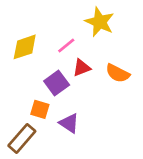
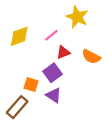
purple square: (57, 83) -> (53, 73), moved

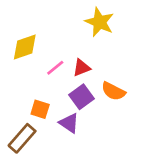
pink line: (51, 35) -> (55, 68), moved
orange semicircle: (91, 57) -> (113, 91), moved
purple square: (53, 73) -> (82, 97), moved

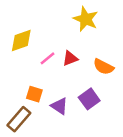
orange semicircle: (113, 91) -> (103, 67), moved
purple square: (82, 97) -> (89, 99), moved

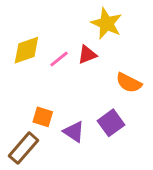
pink line: (47, 58) -> (59, 59), moved
red triangle: (70, 58) -> (87, 55), moved

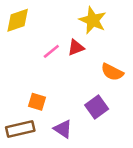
yellow diamond: (26, 50) -> (18, 20), moved
purple triangle: (74, 132) -> (63, 129), moved
brown rectangle: (23, 148) -> (20, 129), turned 36

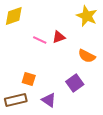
yellow star: (93, 20) -> (87, 16), moved
pink line: (51, 51) -> (40, 40), turned 64

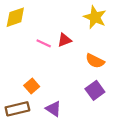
orange square: (29, 79) -> (32, 86), turned 32
purple square: (75, 83) -> (95, 90), moved

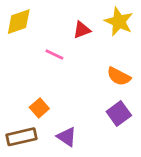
red triangle: (64, 40) -> (82, 30), moved

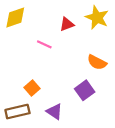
purple square: (119, 113) -> (85, 90), moved

